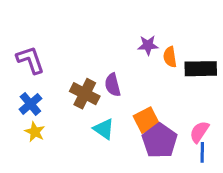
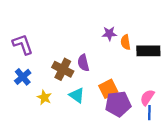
yellow star: (35, 132) -> (44, 97), moved
purple pentagon: (160, 141) -> (118, 104), turned 30

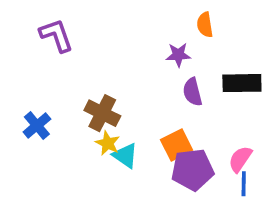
orange semicircle: (126, 42) -> (205, 25), moved
purple L-shape: (23, 44) -> (56, 35), moved
purple semicircle: (83, 63) -> (192, 92), moved
yellow star: (44, 97) -> (108, 143), moved

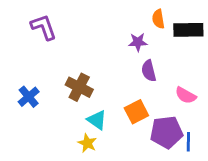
black rectangle: (242, 83) -> (188, 30), moved
yellow star: (108, 143) -> (87, 143), moved
pink semicircle: (240, 159) -> (186, 95), moved, turned -95
purple pentagon: (192, 170) -> (167, 132), moved

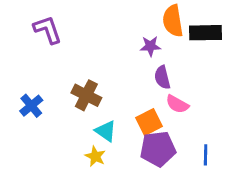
orange semicircle: (158, 19) -> (173, 21), size x1.5
pink semicircle: (186, 95) -> (177, 104), moved
purple pentagon: (167, 132) -> (158, 149), moved

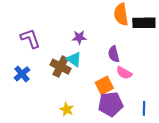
purple L-shape: (48, 30) -> (30, 38), moved
purple star: (150, 46) -> (79, 37), moved
cyan triangle: (106, 131) -> (74, 59), moved

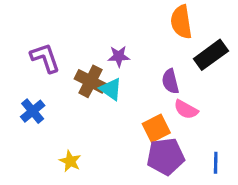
black rectangle: (144, 23) -> (211, 55), moved, turned -35
brown cross: (61, 67) -> (91, 81), moved
yellow star: (67, 109) -> (70, 161), moved

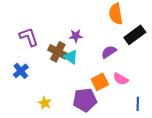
purple semicircle: (170, 81) -> (109, 52), turned 70
pink semicircle: (186, 110) -> (121, 79), moved
purple pentagon: (166, 156) -> (85, 100), moved

